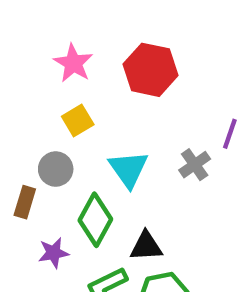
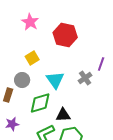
pink star: (73, 63) -> (30, 22), moved
green diamond: (95, 220) -> (40, 103), turned 45
purple star: (53, 253) -> (12, 124), moved

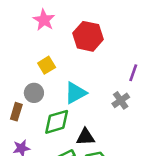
gray cross: (85, 78) -> (121, 100), moved
cyan triangle: (55, 80) -> (75, 93), turned 36

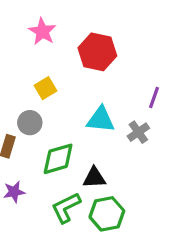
cyan triangle: (75, 93) -> (101, 120), moved, turned 35

